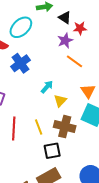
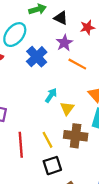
red star: (80, 28) -> (87, 27), moved
blue cross: (21, 63) -> (37, 57), moved
black square: (52, 151) -> (52, 166), moved

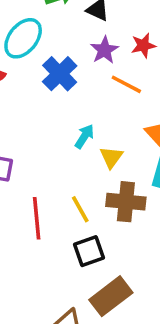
red star: (87, 27) -> (143, 45), moved

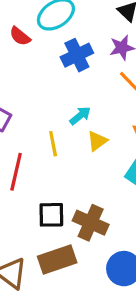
brown cross: (126, 202) -> (91, 223), moved
yellow line: (80, 209) -> (53, 144), moved

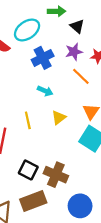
cyan arrow: (80, 116) -> (45, 91), moved, turned 64
black square: (51, 215) -> (28, 170), turned 30

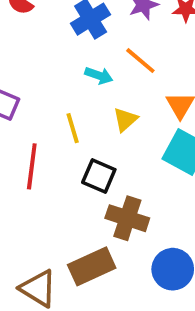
orange line: (81, 76) -> (140, 61), moved
black square: (28, 170) -> (99, 176), moved

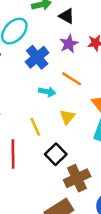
black square: (99, 176) -> (56, 154), turned 30
brown cross: (127, 218) -> (77, 178), turned -35

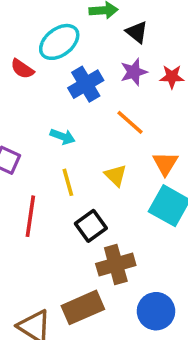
cyan arrow: (47, 92) -> (63, 137), moved
yellow triangle: (67, 117) -> (116, 175), turned -35

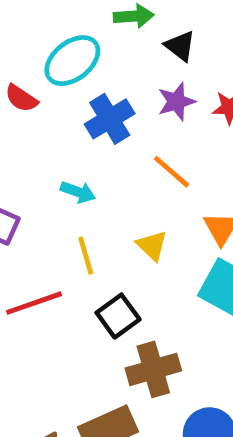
red line: (30, 216) -> (34, 303), turned 63

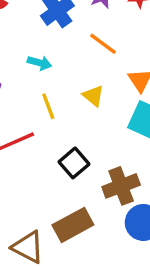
black square: (118, 316) -> (74, 163), moved
brown cross: (153, 369) -> (121, 186), moved

